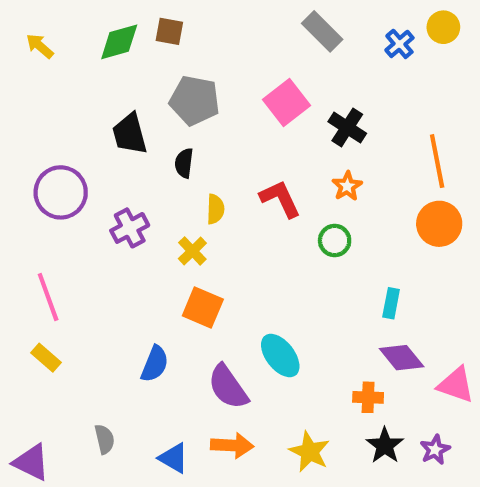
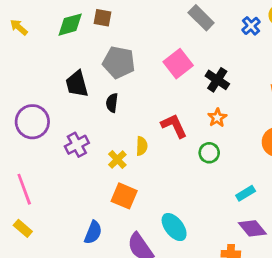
yellow semicircle: (215, 209) -> (142, 146), moved
cyan rectangle: (391, 303) -> (246, 193), turned 48

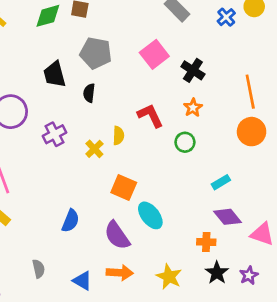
orange square: (124, 196) -> (124, 187), moved

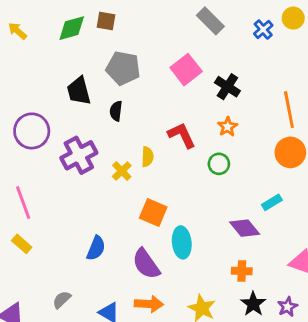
purple cross: (55, 134) -> (79, 155), size x1.4
cyan rectangle: (221, 182) -> (272, 202), moved
cyan ellipse: (150, 215) -> (182, 242), turned 32
purple diamond: (228, 217) -> (245, 228), moved
gray semicircle: (39, 269) -> (62, 300), turned -120

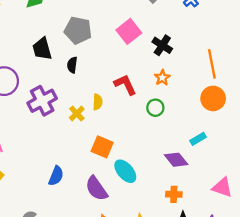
cyan ellipse: (182, 242) -> (125, 171), turned -35

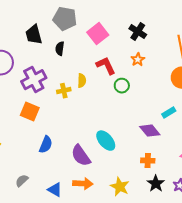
pink square: (129, 31) -> (98, 34), moved
green circle: (155, 108) -> (122, 86), moved
yellow cross: (77, 113) -> (64, 91), turned 32
orange square: (102, 147) -> (30, 112), moved

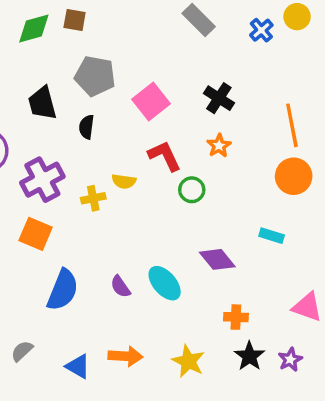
yellow semicircle: (82, 81) -> (124, 181), turned 96
cyan rectangle: (169, 113) -> (272, 236), turned 48
purple diamond: (150, 131) -> (217, 259), moved
blue semicircle: (46, 145) -> (63, 290), size x1.4
purple semicircle: (81, 156) -> (120, 287), moved, size x0.6

